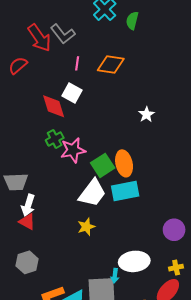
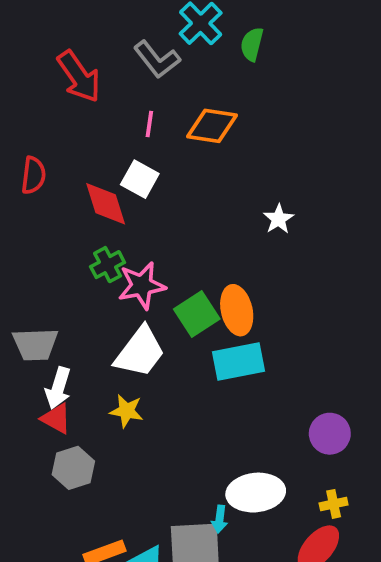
gray L-shape: (63, 34) -> (157, 59), moved
red semicircle: (18, 65) -> (33, 175), moved, turned 138
white trapezoid: (92, 193) -> (140, 352), moved
yellow star: (86, 227) -> (127, 411), moved, turned 30
gray hexagon: (27, 262) -> (73, 468), moved

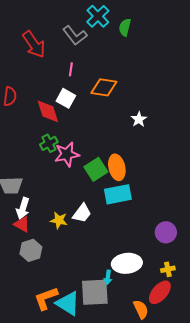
orange diamond: (212, 126) -> (104, 87), moved
white trapezoid: (140, 352) -> (82, 213), moved, size x0.7

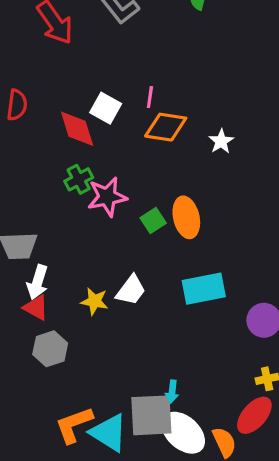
pink line: (71, 69) -> (150, 97), moved
orange diamond: (104, 87) -> (166, 127), moved
green square: (96, 169) -> (153, 221), size x0.7
cyan rectangle: (118, 194) -> (204, 289), moved
white ellipse: (127, 263) -> (183, 433), moved, turned 48

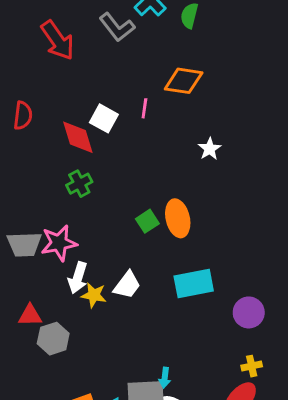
orange diamond: (166, 127) -> (184, 81), moved
pink star: (107, 197) -> (59, 243), moved
white arrow: (37, 282) -> (78, 278), moved
red triangle: (36, 308) -> (30, 315), moved, turned -30

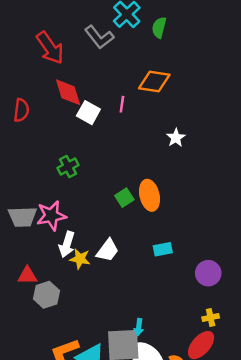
red diamond: (78, 137) -> (68, 92), moved
cyan rectangle: (194, 284) -> (163, 249), size x0.6

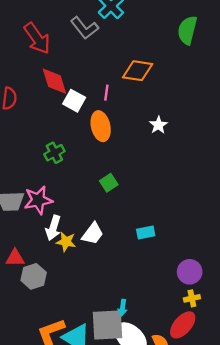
green semicircle: (159, 28) -> (187, 30), moved, size x1.4
orange ellipse: (150, 195) -> (101, 126), moved
purple circle: (208, 273) -> (190, 272), moved

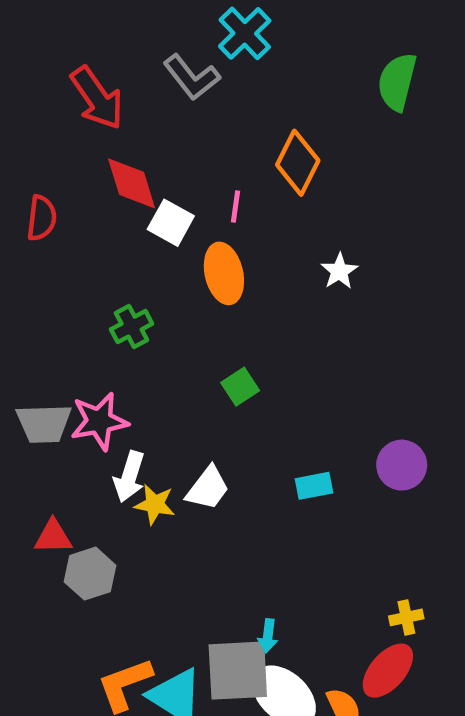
orange diamond: (138, 71) -> (298, 163), turned -72
purple circle: (190, 272) -> (402, 465), moved

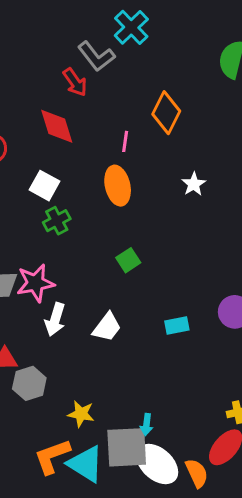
red arrow: (97, 98) -> (75, 82), moved, size x0.7
white square: (171, 223) -> (45, 186), moved
yellow star: (155, 504) -> (81, 414), moved

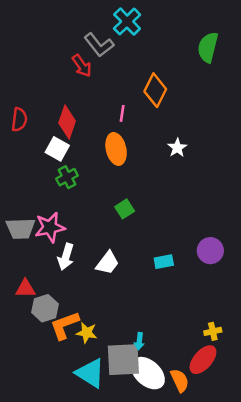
red diamond: (57, 126) -> (67, 122), moved, turned 36
orange L-shape: (52, 456) -> (65, 325), moved

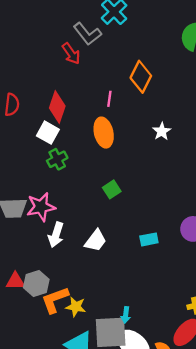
red triangle: (25, 289) -> (15, 281), moved

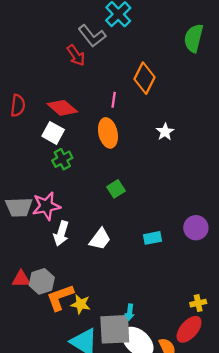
red diamond: (57, 107) -> (62, 108), turned -68

